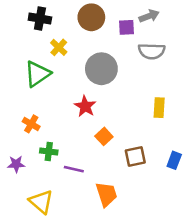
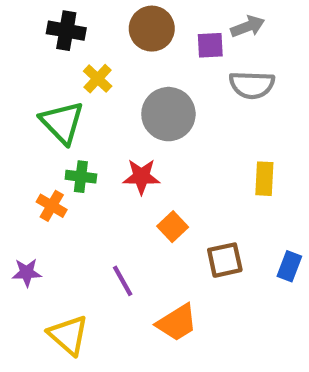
green triangle: (37, 74) -> (62, 122), turned -40
red star: (85, 106) -> (141, 177), turned -30
green cross: (49, 152) -> (81, 177), moved
purple line: (74, 169) -> (123, 281), turned 48
orange trapezoid: (106, 194) -> (177, 323), turned 76

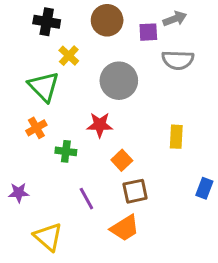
green cross: (81, 177) -> (66, 151), moved
yellow rectangle: (264, 179) -> (176, 137), moved
orange cross: (52, 206) -> (36, 128), moved, turned 30
brown square: (225, 260) -> (135, 191), moved

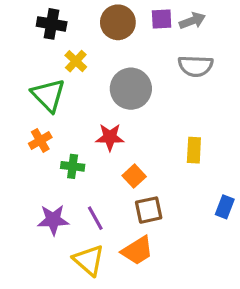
purple square: (148, 32) -> (162, 19), moved
purple star: (19, 193) -> (53, 220), moved, size x1.4
yellow triangle: (48, 237) -> (89, 260), moved

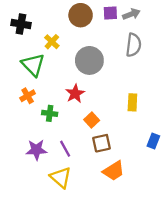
black cross: (52, 24) -> (21, 24), moved
gray semicircle: (196, 66) -> (134, 45), turned -85
red star: (110, 137) -> (75, 94), turned -30
orange trapezoid: (137, 251) -> (114, 171), moved

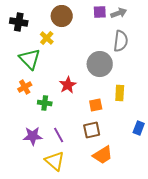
brown circle: (81, 15) -> (62, 16), moved
gray circle: (89, 60) -> (100, 64), moved
orange square: (92, 120) -> (96, 105), moved, turned 32

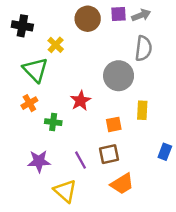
brown circle: (62, 16) -> (88, 19), moved
purple line: (59, 135) -> (81, 160), moved

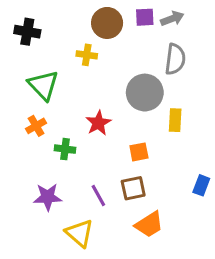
yellow cross: (56, 45) -> (87, 55), moved, turned -35
yellow rectangle: (142, 110) -> (175, 120), moved

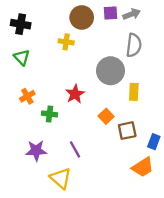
green triangle: (43, 85) -> (22, 57), moved, size x0.7
orange square: (139, 152) -> (106, 116), turned -32
brown square: (133, 188) -> (127, 131), moved
orange trapezoid: (149, 224) -> (143, 167), moved

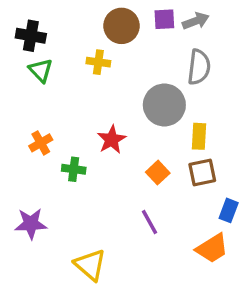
green triangle: (22, 57) -> (41, 70), moved
brown square: (127, 131) -> (202, 173), moved
purple line: (75, 149) -> (150, 222), moved
purple star: (36, 151) -> (31, 224), moved

